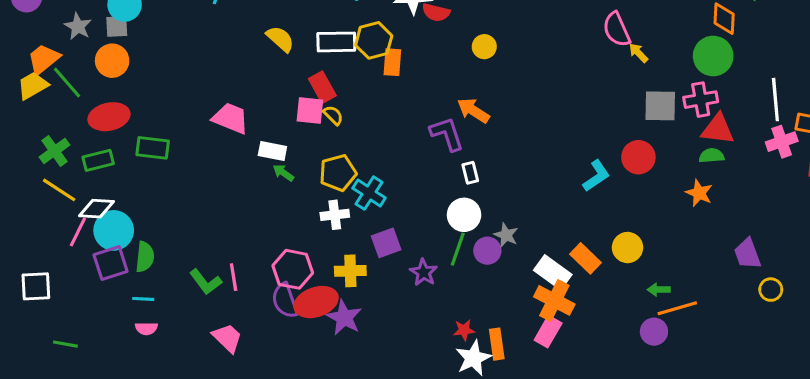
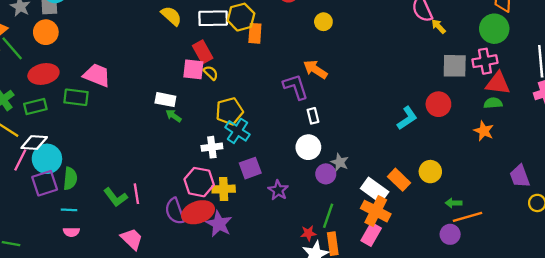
pink trapezoid: (230, 118) -> (97, 75), moved
yellow pentagon: (338, 173) -> (229, 111), moved
green line: (458, 249) -> (328, 216), moved
pink hexagon: (293, 269) -> (199, 182), moved

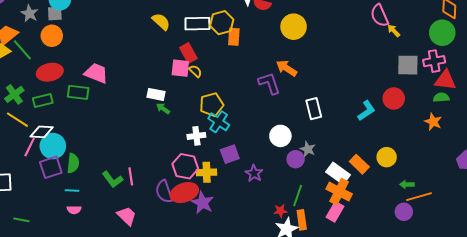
yellow circle: (323, 22) -> (294, 27), size x1.6
white rectangle: (313, 116) -> (314, 109), moved, size x1.5

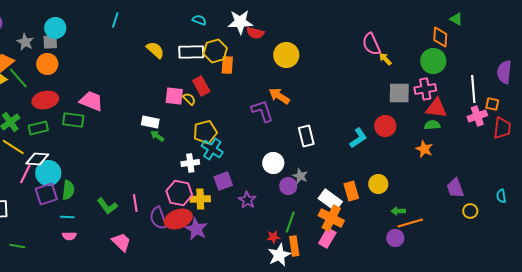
red rectangle: (188, 53) -> (201, 86), moved
orange rectangle: (359, 164) -> (351, 191), turned 30
pink line: (131, 176) -> (135, 203), moved

